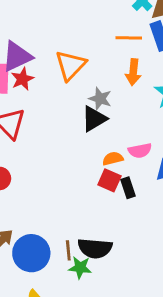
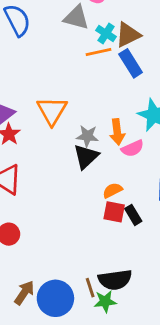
orange line: (129, 38) -> (99, 52), moved
orange arrow: (133, 72) -> (117, 132), moved
pink semicircle: (140, 151) -> (133, 148), moved

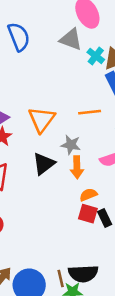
orange line: (99, 52) -> (90, 112), moved
orange arrow: (117, 132) -> (77, 167), moved
black triangle: (86, 157) -> (44, 164), moved

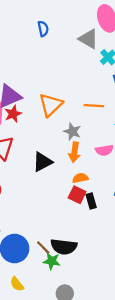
blue semicircle: (19, 37) -> (43, 29), size x0.6
black triangle: (44, 164) -> (42, 162), moved
brown line: (61, 278) -> (43, 247), turned -42

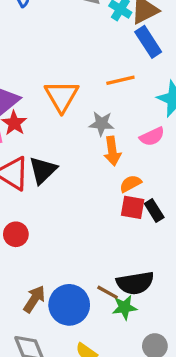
black triangle: (42, 162) -> (43, 170), moved

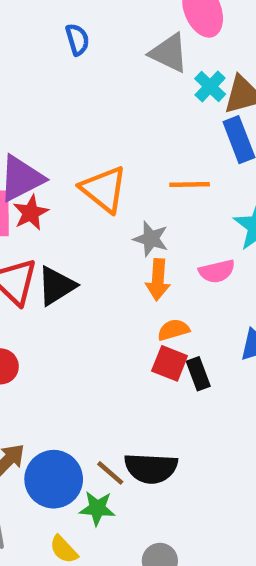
orange triangle: (62, 96) -> (104, 189), turned -33
green star: (124, 307) -> (97, 508), moved

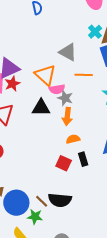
gray triangle: (169, 53) -> (68, 52), moved
pink semicircle: (217, 271) -> (57, 89), moved
black triangle: (56, 286) -> (41, 108), moved, turned 30
red square: (170, 363) -> (64, 163), moved

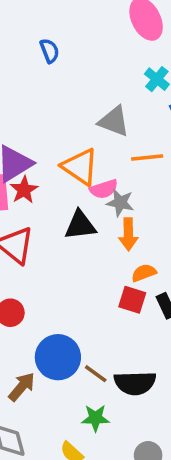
red square: (64, 163) -> (132, 300), moved
brown line: (42, 201) -> (96, 374), moved
blue circle: (16, 203) -> (58, 357), moved

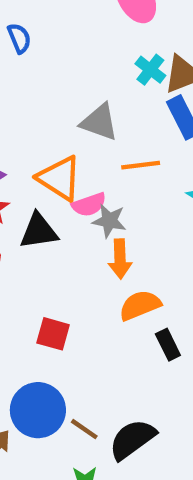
black triangle: (80, 225) -> (39, 231), moved
orange semicircle: (144, 273) -> (140, 305), size x1.4
red square: (132, 300) -> (53, 334), moved
black semicircle: (135, 383) -> (132, 439), turned 147

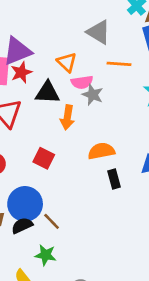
orange triangle: (59, 178) -> (67, 62), size x0.7
orange arrow: (120, 259) -> (67, 117), moved
black semicircle: (132, 439) -> (22, 226), moved, size x0.7

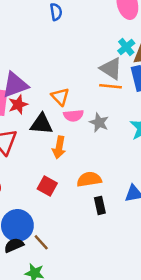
gray triangle: (99, 32) -> (111, 69), moved
orange line: (119, 64) -> (110, 86), moved
gray star: (93, 95) -> (99, 123), moved
red square: (44, 158) -> (47, 186), moved

